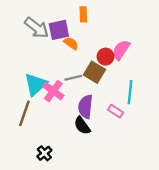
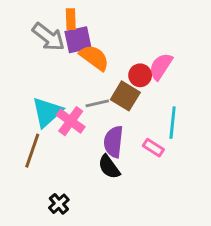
orange rectangle: (83, 14) -> (71, 19), moved
orange semicircle: (71, 43) -> (94, 58), size x1.5

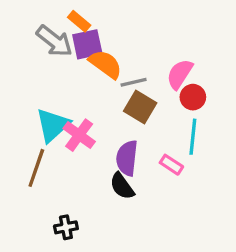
orange rectangle: (71, 19) -> (79, 21), turned -48
red circle: (140, 75) -> (193, 97), moved
gray line: (97, 103) -> (134, 82), moved
black cross: (59, 204) -> (66, 227), turned 30

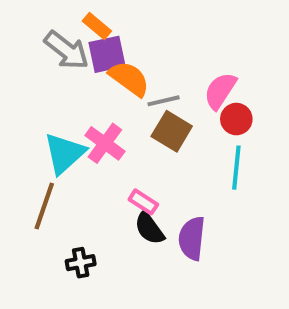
pink cross: (79, 135) -> (105, 143), moved
purple semicircle: (127, 158) -> (192, 238), moved
pink rectangle: (171, 165) -> (143, 202), moved
black cross: (66, 227) -> (81, 263), moved

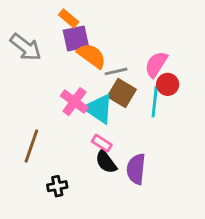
gray arrow: (66, 50) -> (26, 47), moved
cyan triangle: (64, 153) -> (99, 109), moved, turned -44
cyan line: (236, 168) -> (155, 102), moved

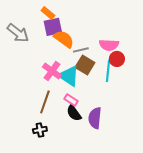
pink semicircle: (156, 64) -> (109, 45), turned -120
brown line: (31, 146) -> (45, 102), moved

